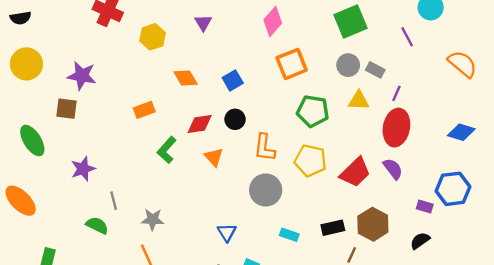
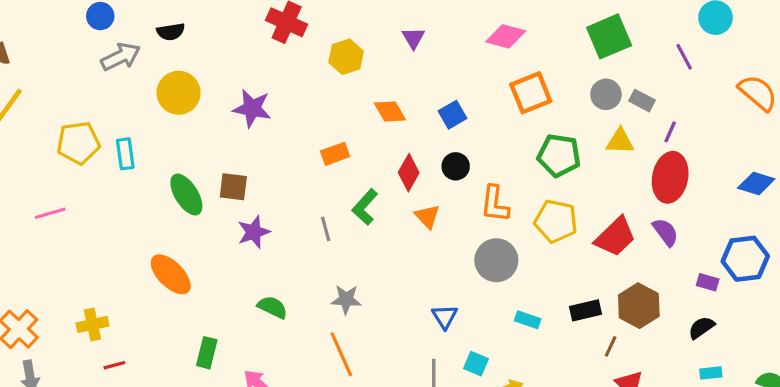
pink diamond: (273, 22) -> (506, 36), turned 64
brown square: (67, 109) -> (233, 187), moved
red diamond: (200, 124) -> (409, 173), turned -52
gray line: (114, 201) -> (326, 229), moved

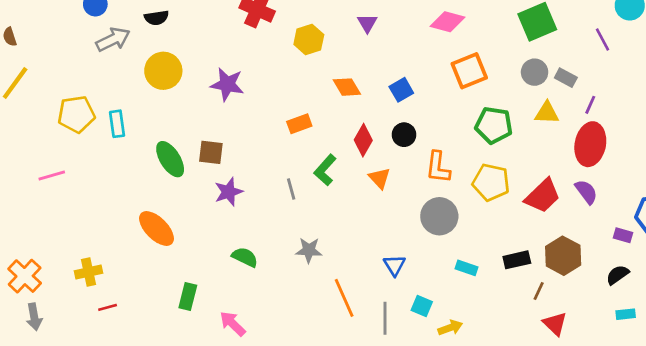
orange line: (341, 354) -> (344, 298), moved

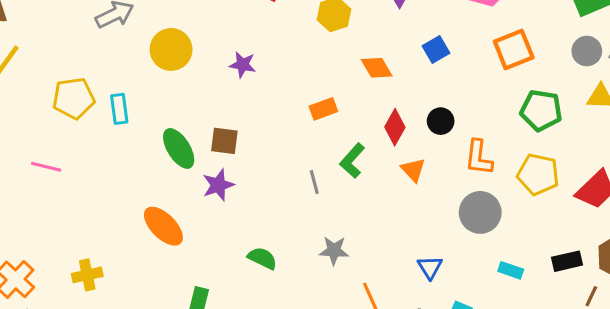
purple star: (227, 84) -> (243, 65), size x0.7
blue square: (401, 90) -> (436, 49), moved
pink line: (52, 175) -> (46, 167), turned 30
purple star: (229, 192) -> (218, 185), moved

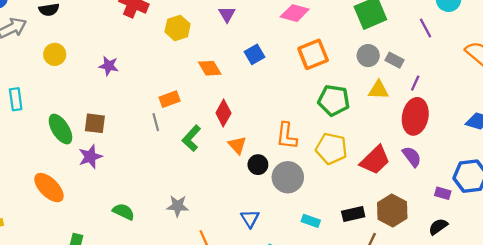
yellow circle: (171, 49) -> (55, 54), size x0.7
black circle: (441, 121) -> (258, 165), moved
gray line: (314, 182) -> (156, 122), moved

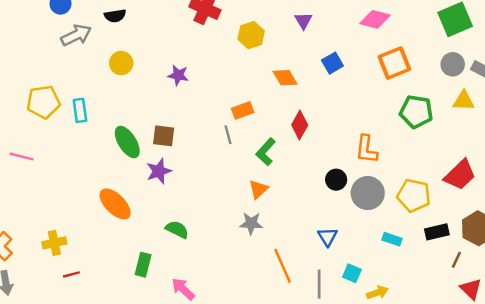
orange triangle: (237, 145) -> (258, 189), moved, turned 30
yellow pentagon: (331, 149) -> (414, 195), moved
green semicircle: (124, 212) -> (177, 229), moved

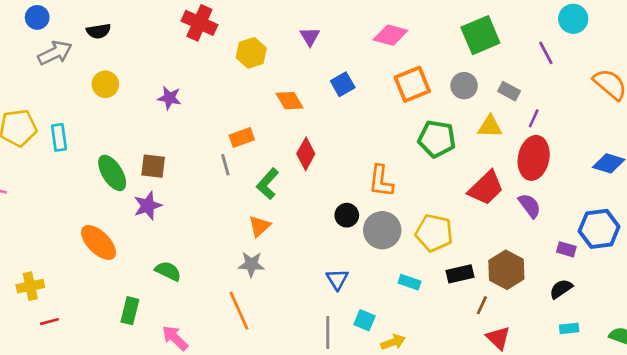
gray circle: (453, 64) -> (464, 86), moved
red trapezoid: (460, 175) -> (486, 188), moved
orange line: (283, 266) -> (239, 311), moved

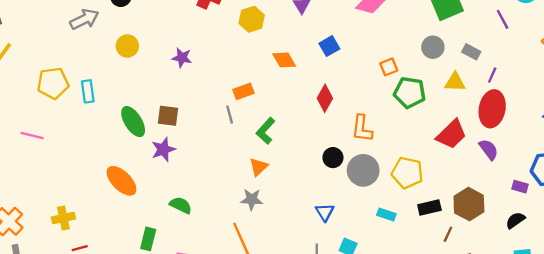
orange square: (412, 84) -> (389, 67), moved, size x0.6
red diamond: (306, 154) -> (325, 98), moved

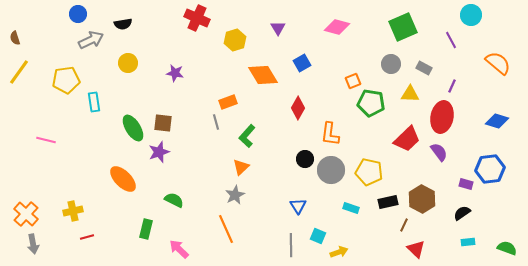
orange diamond: (284, 60) -> (263, 75), size x1.4
purple line: (492, 75) -> (452, 86), moved
yellow pentagon: (53, 83) -> (66, 80), moved
gray star: (252, 199) -> (235, 195), turned -30

